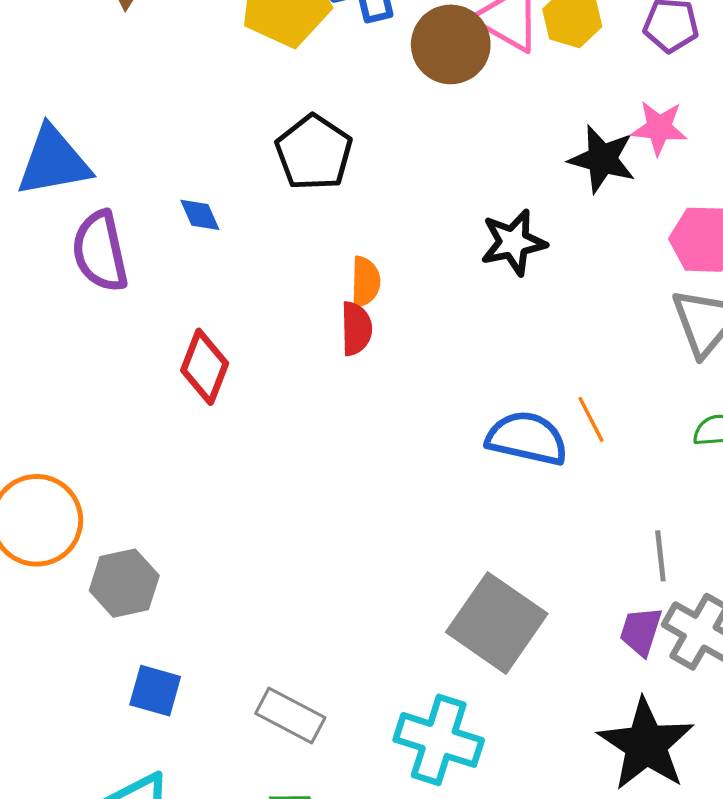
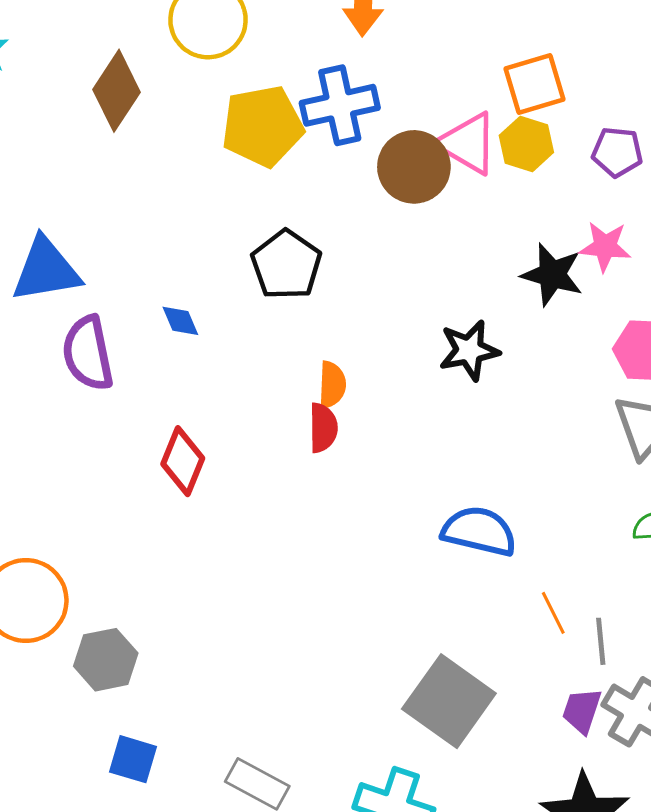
orange line: (591, 419) -> (553, 613), moved

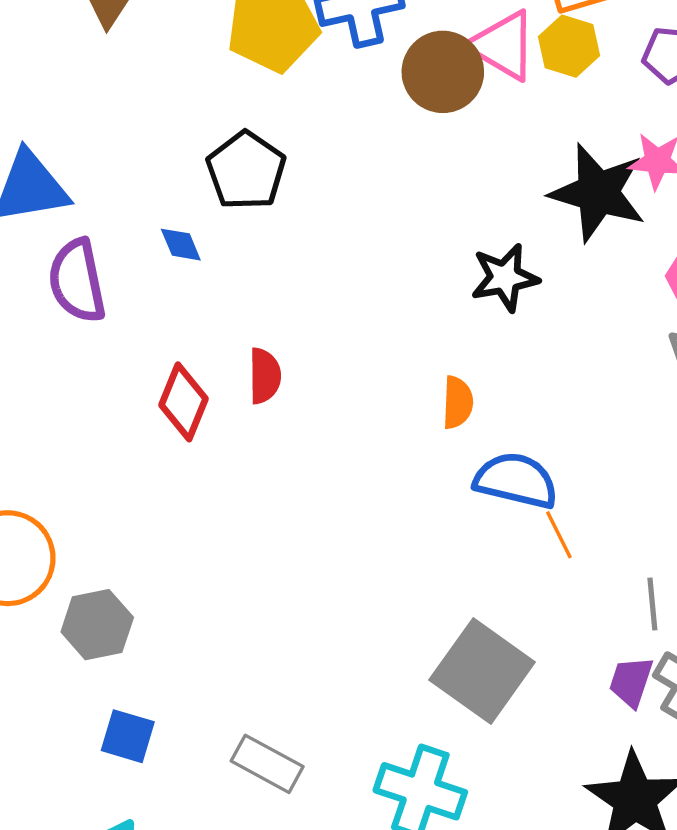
black pentagon: (286, 265) -> (246, 171), moved
black star: (552, 275) -> (598, 193), size x1.4
orange semicircle: (332, 385) -> (458, 403), moved
red semicircle: (323, 428) -> (265, 376), moved
orange line: (553, 613) -> (559, 535), moved

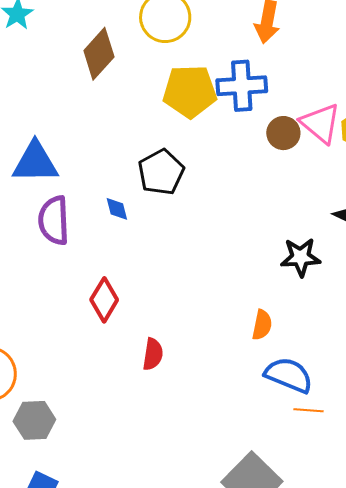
brown circle: (443, 72) -> (283, 133), size x0.7
red semicircle: (265, 376) -> (153, 354), moved
orange line: (559, 535) -> (308, 410), turned -68

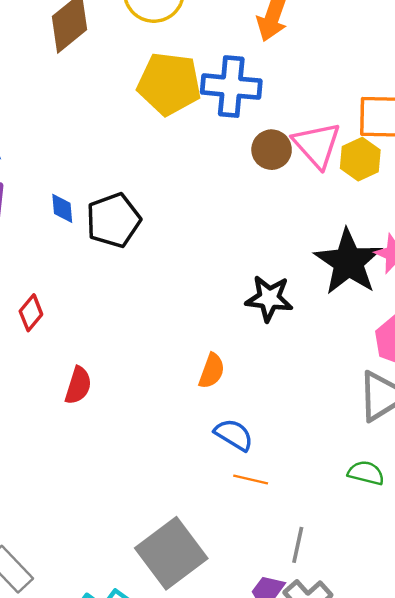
black pentagon: (161, 172) -> (113, 220), moved
red diamond: (104, 300) -> (31, 313), size x0.7
blue semicircle: (289, 375) -> (234, 435), size x0.7

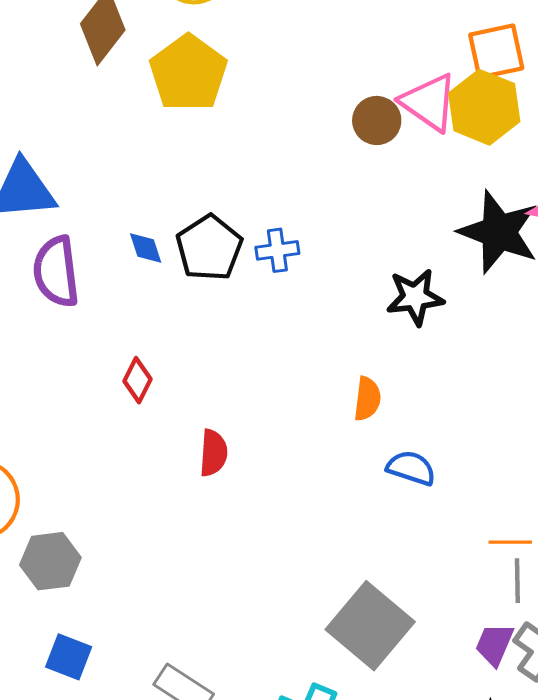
yellow pentagon: (169, 84) -> (188, 73), moved, turned -30
blue cross: (231, 87) -> (277, 250), moved, size x0.6
yellow hexagon: (360, 159) -> (484, 107), size x1.4
orange line: (251, 479) -> (510, 542), moved

